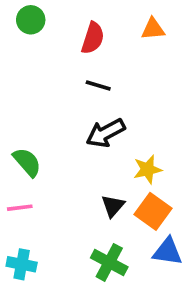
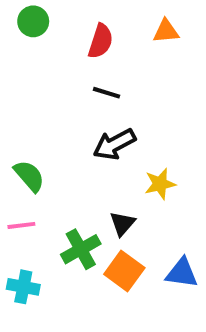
orange square: (153, 211) -> (124, 271), moved
green cross: (109, 262) -> (81, 249), moved, turned 33

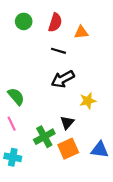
green circle: (33, 21) -> (24, 21), moved
orange triangle: (166, 31) -> (81, 32), moved
pink line: (21, 225) -> (12, 124), turned 72
orange square: (124, 271) -> (68, 149), turned 30

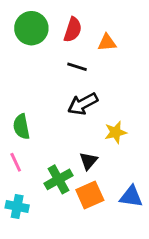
green circle: (24, 21) -> (31, 28), size x1.5
green semicircle: (16, 96) -> (21, 127), turned -150

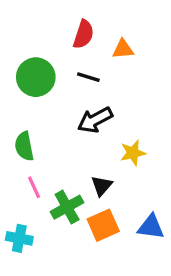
green circle: (31, 28) -> (36, 77), moved
pink line: (16, 162) -> (34, 187), moved

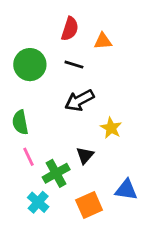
yellow star: (133, 153) -> (111, 128), turned -30
orange square: (103, 225) -> (89, 205), moved
cyan cross: (19, 238) -> (38, 202), moved, turned 30

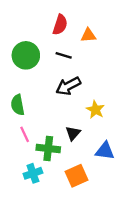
green cross: (56, 173) -> (48, 149), turned 35
blue triangle: (126, 190) -> (105, 151), moved
cyan cross: (38, 202) -> (33, 173), turned 30

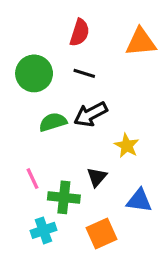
orange triangle: (88, 35) -> (141, 42), moved, size x1.5
green semicircle: (18, 105) -> (53, 122), moved, turned 84

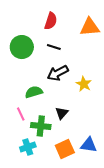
green semicircle: (53, 122) -> (34, 92), moved
yellow star: (127, 146) -> (84, 84), moved
blue triangle: (139, 201) -> (89, 145), moved

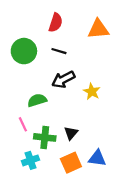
black triangle: (62, 113) -> (71, 133), moved

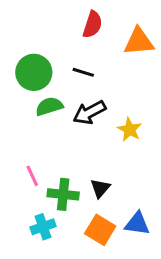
red semicircle: (56, 23) -> (92, 24), moved
green semicircle: (37, 100) -> (49, 106), moved
orange square: (71, 163) -> (100, 230), turned -35

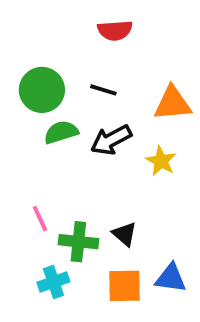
red semicircle: (92, 24) -> (115, 30), turned 68
orange triangle: (139, 41) -> (173, 103), moved
black triangle: (100, 188) -> (125, 234), turned -30
orange square: (100, 230) -> (125, 286), turned -32

